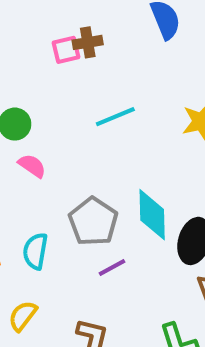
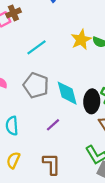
gray pentagon: (93, 221) -> (36, 85), moved

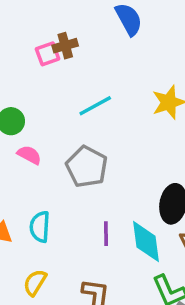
cyan diamond: (67, 93) -> (146, 242), moved
purple line: (53, 125) -> (106, 234), turned -56

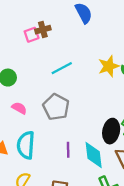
pink semicircle: (29, 155) -> (19, 108), moved
cyan semicircle: (40, 227) -> (26, 145), size x1.4

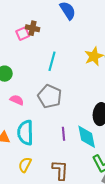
brown cross: (43, 30) -> (32, 28), turned 32
cyan line: (62, 68) -> (52, 61), turned -42

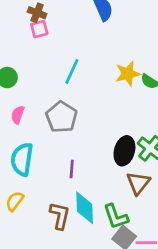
brown cross: (32, 28) -> (37, 13), moved
pink semicircle: (17, 100) -> (18, 115), turned -104
cyan diamond: (87, 137) -> (85, 208), moved

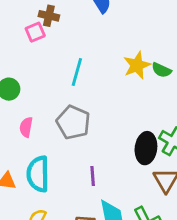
brown cross: (37, 13) -> (49, 16), moved

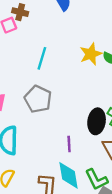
purple line: (93, 176) -> (69, 144), moved

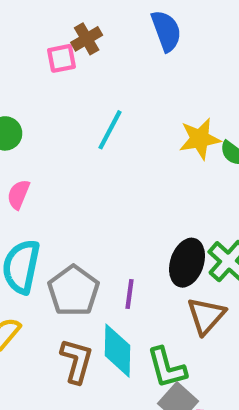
brown cross: (20, 12) -> (87, 39), turned 35
gray pentagon: (38, 99) -> (73, 291), moved

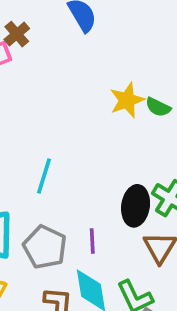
cyan line: (110, 130) -> (44, 176), moved

